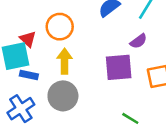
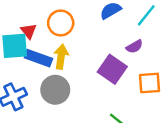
purple square: (119, 67) -> (112, 69), turned 32
blue rectangle: (29, 75) -> (38, 58), moved, size x1.5

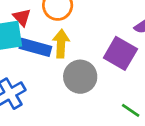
gray circle: (55, 90) -> (80, 77), moved

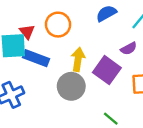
yellow arrow: (61, 44) -> (78, 59), moved

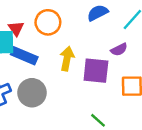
purple square: (107, 70) -> (96, 71), turned -32
gray circle: (71, 86) -> (32, 93), moved

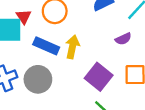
blue rectangle: (24, 56) -> (46, 46), moved
purple square: (96, 71) -> (99, 77), moved, turned 32

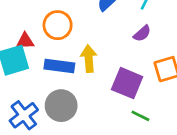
red triangle: (24, 17) -> (25, 41), turned -42

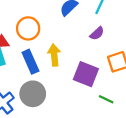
blue rectangle: (59, 66) -> (30, 62), turned 60
green line: (140, 116) -> (106, 99), moved

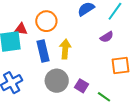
purple square: (86, 74) -> (81, 86), moved, size x0.6
gray circle: (33, 94) -> (57, 81), moved

